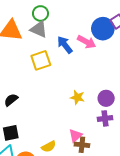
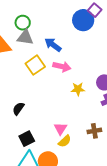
pink arrow: (87, 42) -> (62, 67), moved
pink triangle: (75, 136) -> (60, 129), moved

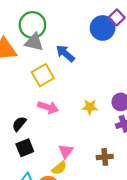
green circle: (23, 23) -> (32, 25), size x1.5
pink arrow: (62, 67) -> (48, 107), moved
black square: (27, 139) -> (25, 148), moved
yellow semicircle: (65, 141) -> (59, 168), moved

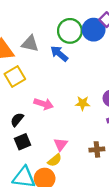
green circle: (32, 25) -> (70, 31), moved
yellow square: (43, 75) -> (15, 76), moved

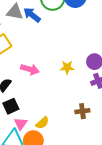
blue arrow: (59, 54) -> (32, 15), moved
pink triangle: (61, 144) -> (21, 124), moved

